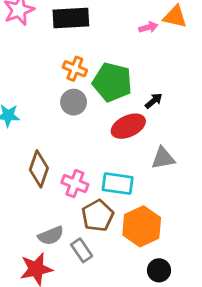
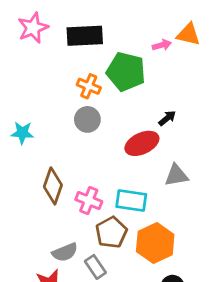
green pentagon: (112, 82) -> (126, 72), moved

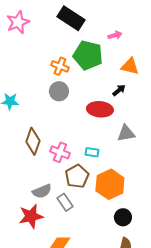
orange triangle: (188, 34) -> (130, 66), moved
black rectangle: (85, 36) -> (71, 18), moved, turned 36
red ellipse: (142, 143) -> (100, 109), turned 30
cyan rectangle: (131, 201) -> (92, 152), size x0.6

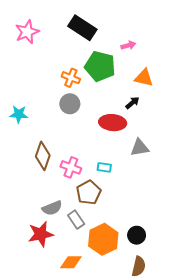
orange hexagon: (110, 184) -> (103, 239), moved

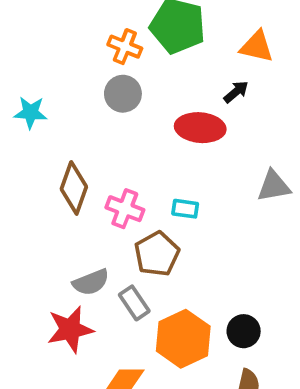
gray triangle: (140, 148) -> (274, 186), moved

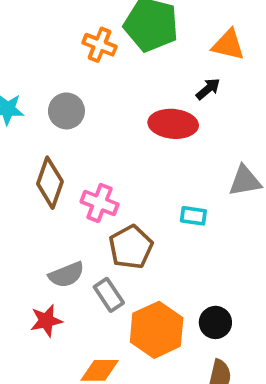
gray circle: (123, 94) -> (66, 111), moved
cyan rectangle: (185, 209) -> (193, 216), moved
red star: (70, 329) -> (46, 321), size x0.7

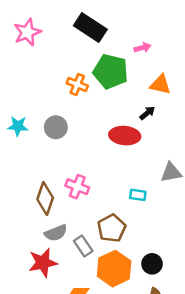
brown diamond: (50, 183) -> (45, 199), moved
brown pentagon: (131, 247) -> (112, 228), moved
red star: (46, 321) -> (43, 263), size x1.4

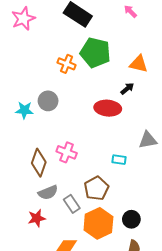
pink arrow: (143, 48) -> (130, 11), moved, turned -120
cyan star: (18, 126) -> (24, 110), moved
red star: (43, 263) -> (37, 218), size x0.7

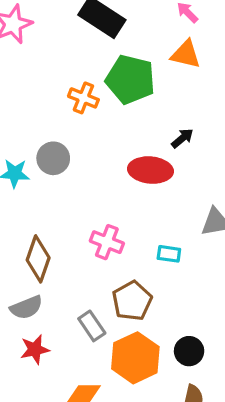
orange triangle: (139, 64) -> (186, 54), moved
pink cross: (67, 152) -> (107, 242), moved
gray semicircle: (48, 192) -> (26, 308), moved

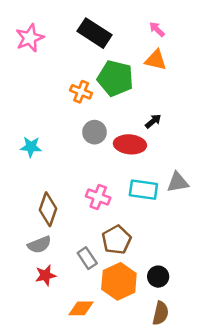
gray circle: (53, 158) -> (94, 132), moved
cyan rectangle: (169, 254) -> (143, 190), moved, size x1.6

